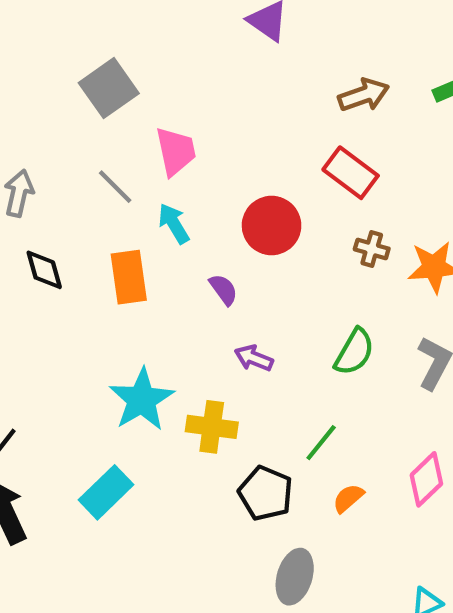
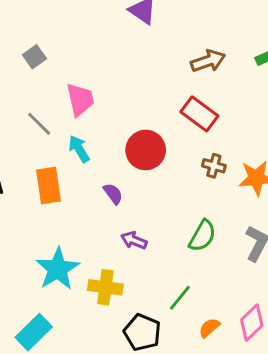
gray square: (109, 88) -> (34, 57), size x0.6
orange semicircle: (348, 498) -> (209, 328), moved

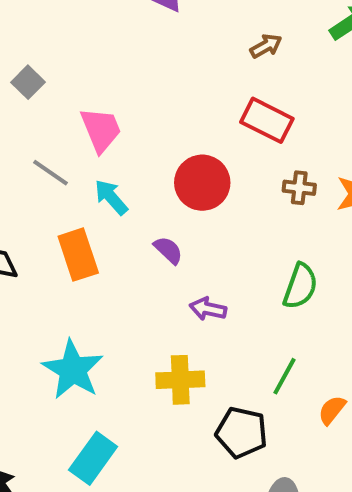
brown arrow: (208, 61) -> (266, 46), size x0.7
cyan star: (58, 269) -> (73, 370), moved

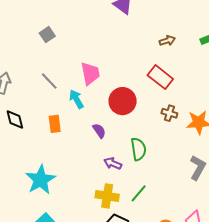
pink trapezoid: (101, 130) -> (90, 73), moved
orange rectangle: (78, 255) -> (55, 124), size x0.7
green semicircle: (300, 286) -> (138, 149), moved, turned -40
green line: (285, 376) -> (139, 193), moved
yellow cross: (180, 380) -> (107, 196), moved

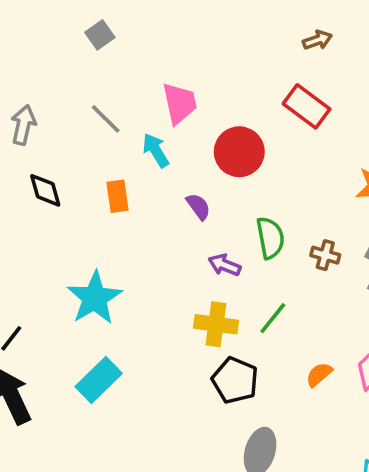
brown cross: (169, 113) -> (325, 255), moved

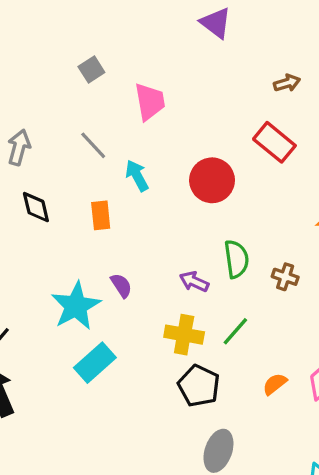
pink trapezoid: (180, 103) -> (150, 102), moved
purple semicircle: (198, 207) -> (121, 285), moved
cyan rectangle: (99, 380) -> (95, 363), moved

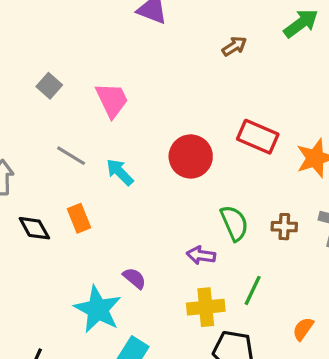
red rectangle: (274, 142) -> (258, 137), moved
orange rectangle: (101, 215) -> (79, 218), moved

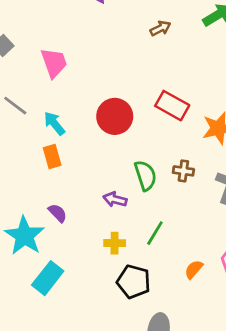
orange rectangle: (79, 218) -> (52, 156), moved
brown cross: (284, 227) -> (183, 171), moved
yellow cross: (206, 307) -> (115, 243), size x0.7

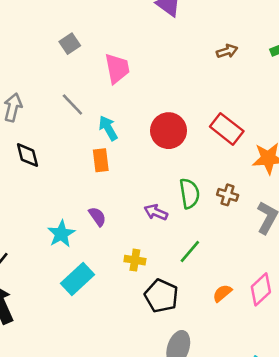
cyan star: (24, 236) -> (61, 234), size x0.7
yellow cross: (115, 243) -> (135, 260), moved

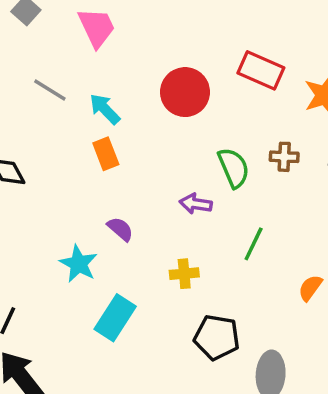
black pentagon: (161, 296) -> (217, 337), moved

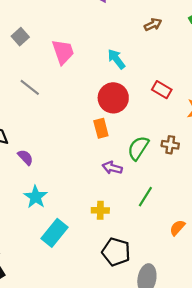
red rectangle: (261, 70) -> (162, 90), size x0.7
cyan arrow: (105, 109) -> (116, 59), moved
orange rectangle: (106, 154) -> (101, 128), moved
green semicircle: (234, 168) -> (138, 148), turned -130
purple semicircle: (120, 229) -> (25, 157), moved

